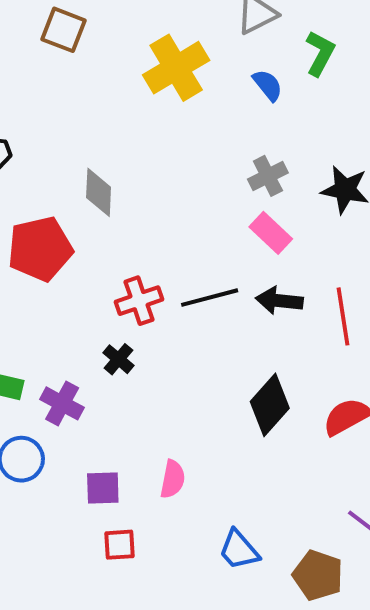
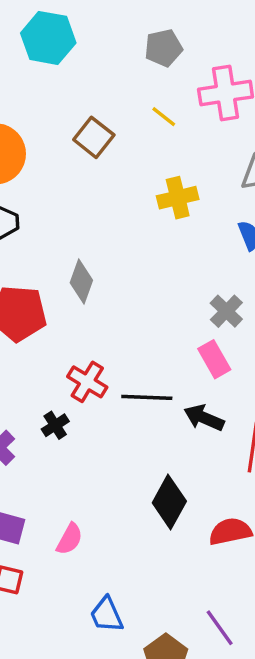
yellow cross: (176, 68) -> (178, 198), size x0.7
gray cross: (268, 176) -> (226, 311), turned -36
red cross: (139, 301) -> (87, 382), turned 33
black diamond: (270, 405) -> (169, 502), turned -30

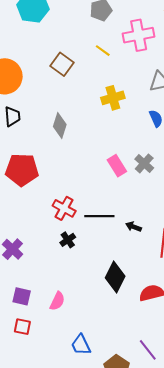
gray diamond: (81, 281) -> (60, 125), moved
pink rectangle: (214, 359) -> (117, 166), moved
black arrow: (204, 418) -> (134, 227), size x0.7
black cross: (55, 425) -> (68, 240), moved

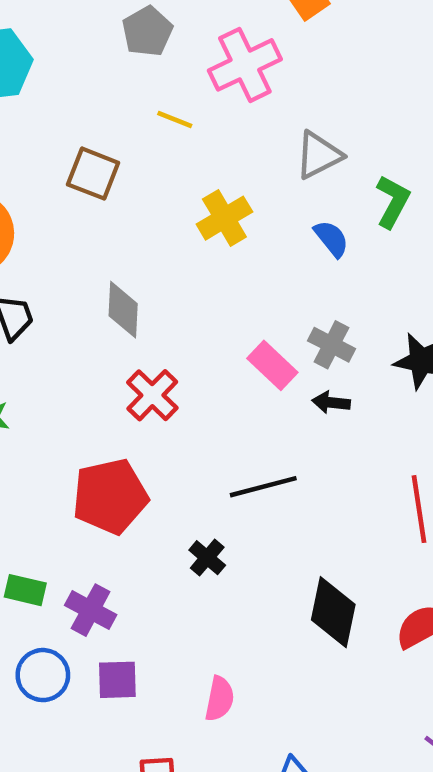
red pentagon: (22, 170) -> (110, 496), moved
red cross: (64, 208) -> (152, 395), moved, turned 30
black arrow: (134, 227) -> (331, 402), moved
purple square: (22, 296) -> (117, 680), moved

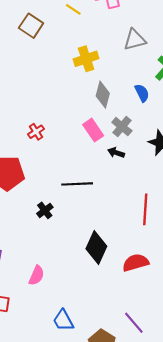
blue semicircle: (331, 239) -> (142, 93), moved
gray diamond: (123, 310) -> (103, 95), moved
red cross: (152, 395) -> (36, 132), size x0.7

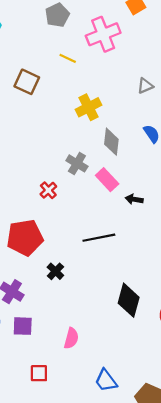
gray triangle: (135, 40) -> (145, 86), moved, size x0.7
gray cross: (122, 127) -> (77, 163), moved
black cross: (45, 210) -> (55, 271), moved

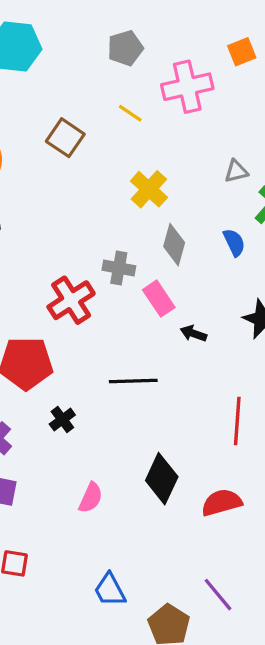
yellow cross: (89, 107) -> (149, 189), turned -30
gray cross: (77, 163) -> (119, 268), turned -30
red cross: (48, 190) -> (71, 300), size x1.8
pink semicircle: (71, 338) -> (91, 498), moved

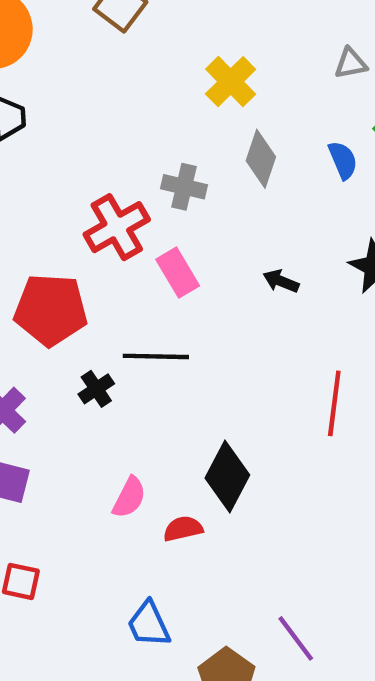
pink rectangle: (159, 299) -> (178, 273), moved
black line: (133, 381) -> (156, 356), moved
red semicircle: (222, 502) -> (183, 529), moved, size x0.7

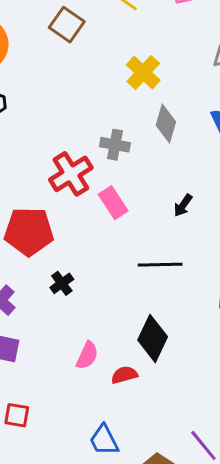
black arrow: (281, 281) -> (183, 205), turned -75
black line: (156, 356) -> (160, 265), moved

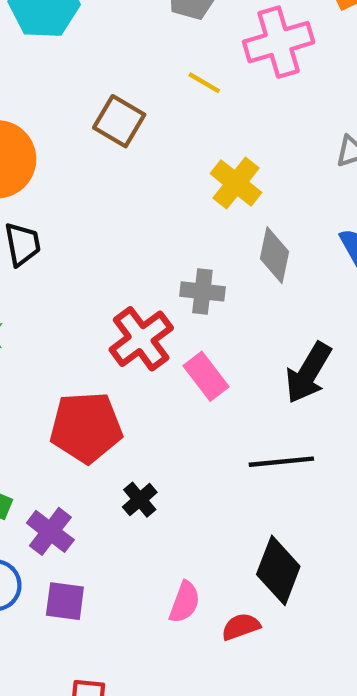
black arrow: (183, 205) -> (308, 373), size x1.8

